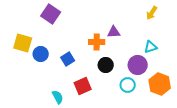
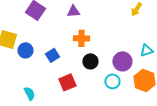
purple triangle: (114, 32) -> (73, 11), moved
cyan triangle: (151, 47) -> (146, 50), moved
cyan semicircle: (58, 97) -> (29, 93), moved

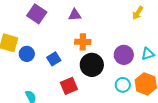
black circle: (90, 61) -> (92, 65), size x1.5
purple circle: (122, 61) -> (124, 55), moved
cyan circle: (112, 81) -> (123, 85), moved

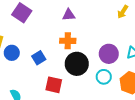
purple triangle: (75, 15) -> (69, 15), moved
cyan circle: (123, 85) -> (104, 77), moved
red square: (69, 86) -> (54, 85), turned 36

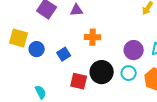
purple triangle: (69, 15) -> (77, 10), moved
black circle: (77, 64) -> (102, 72), moved

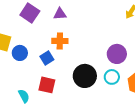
orange cross: (93, 37) -> (60, 41), moved
red square: (79, 81) -> (47, 85), moved

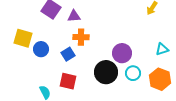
purple triangle: (60, 14) -> (74, 16), moved
purple circle: (117, 54) -> (122, 53), moved

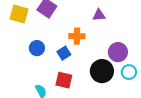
purple triangle: (74, 16) -> (99, 15), moved
yellow square: (23, 38) -> (19, 14), moved

